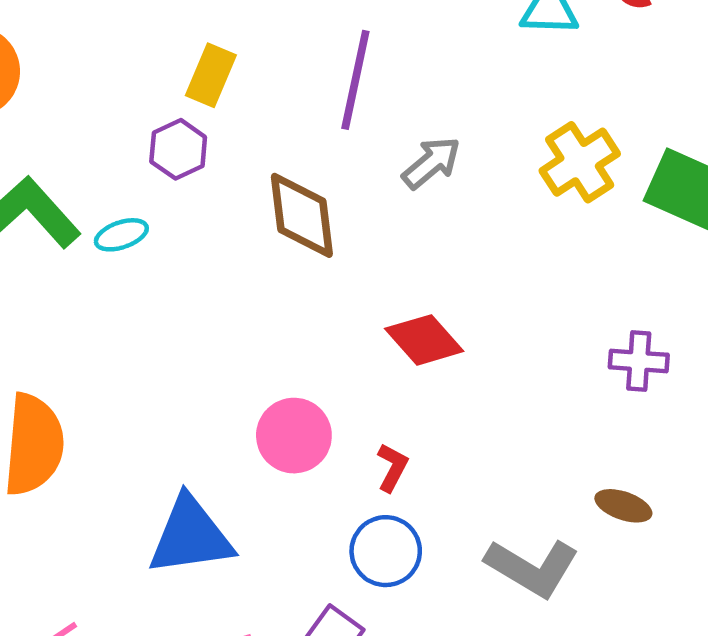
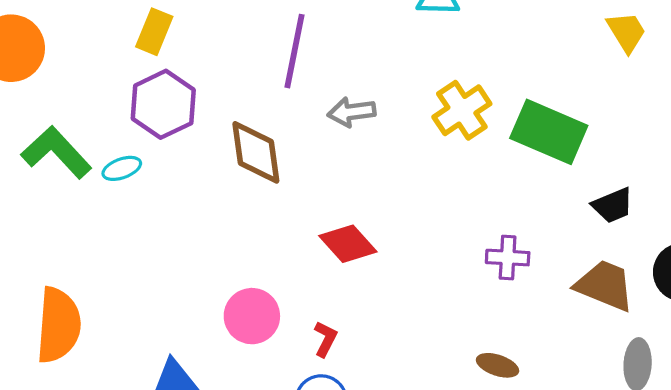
yellow rectangle: (211, 75) -> (154, 32), moved
purple hexagon: (178, 149) -> (163, 104), size x1.5
gray arrow: (431, 163) -> (352, 112), turned -147

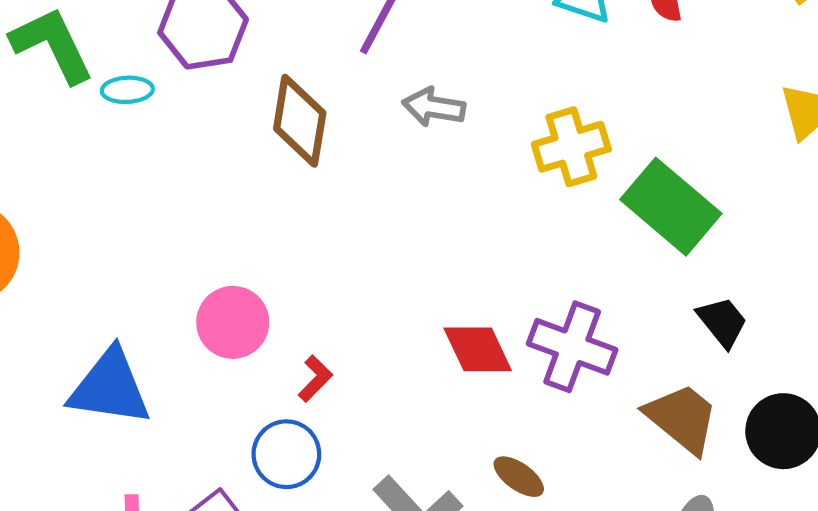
black trapezoid: (613, 205) -> (722, 322), turned -123
red diamond: (348, 244) -> (478, 349), moved
purple cross: (508, 258) -> (572, 347), size x1.5

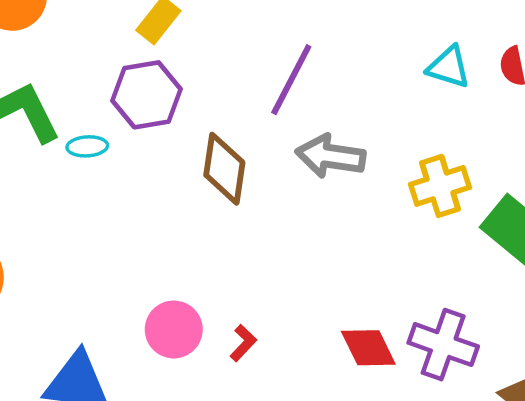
gray arrow: (434, 107) -> (330, 156), size x1.4
red L-shape: (315, 379) -> (243, 343), moved

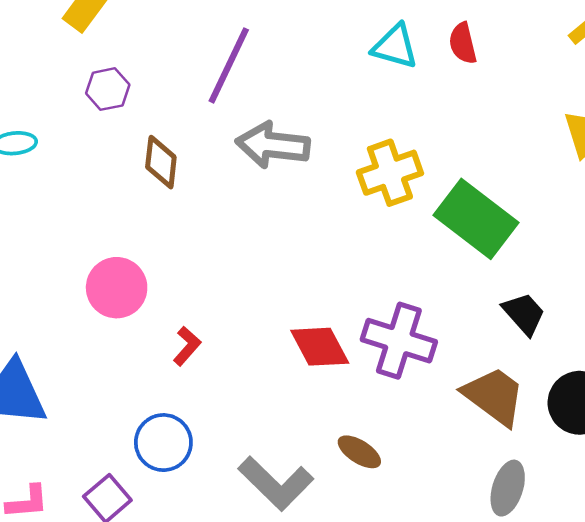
purple hexagon: (147, 95) -> (108, 89), moved, size x0.6
brown diamond: (224, 169) -> (161, 162), size x0.7
pink circle: (174, 329) -> (117, 288), moved

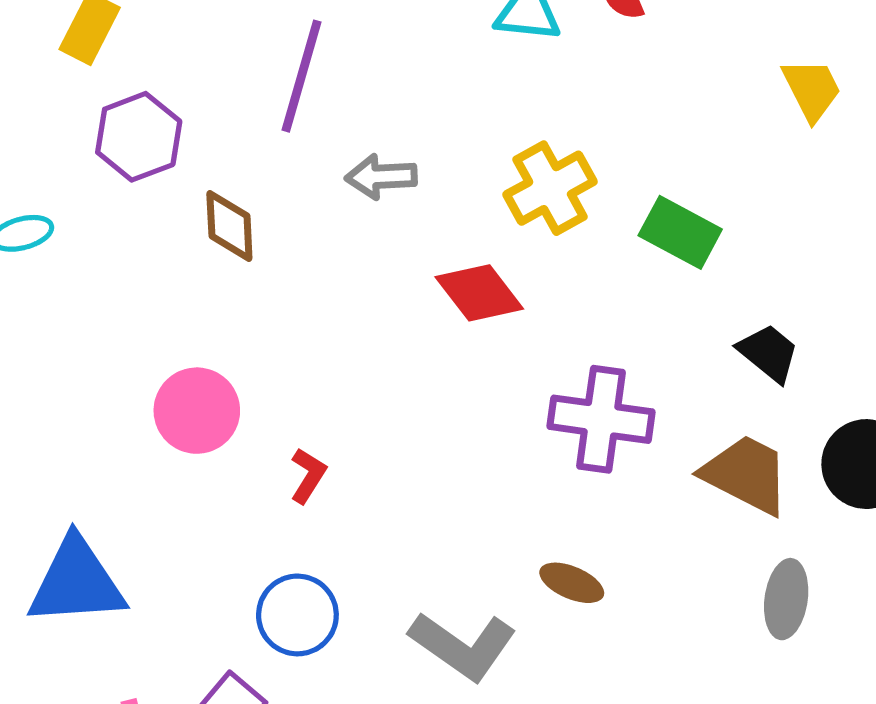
purple hexagon: (108, 89) -> (139, 137), size x1.4
gray arrow: (273, 145) -> (381, 177), size x0.7
green rectangle: (476, 219) -> (680, 232), size x0.7
red diamond: (320, 347) -> (479, 293), moved

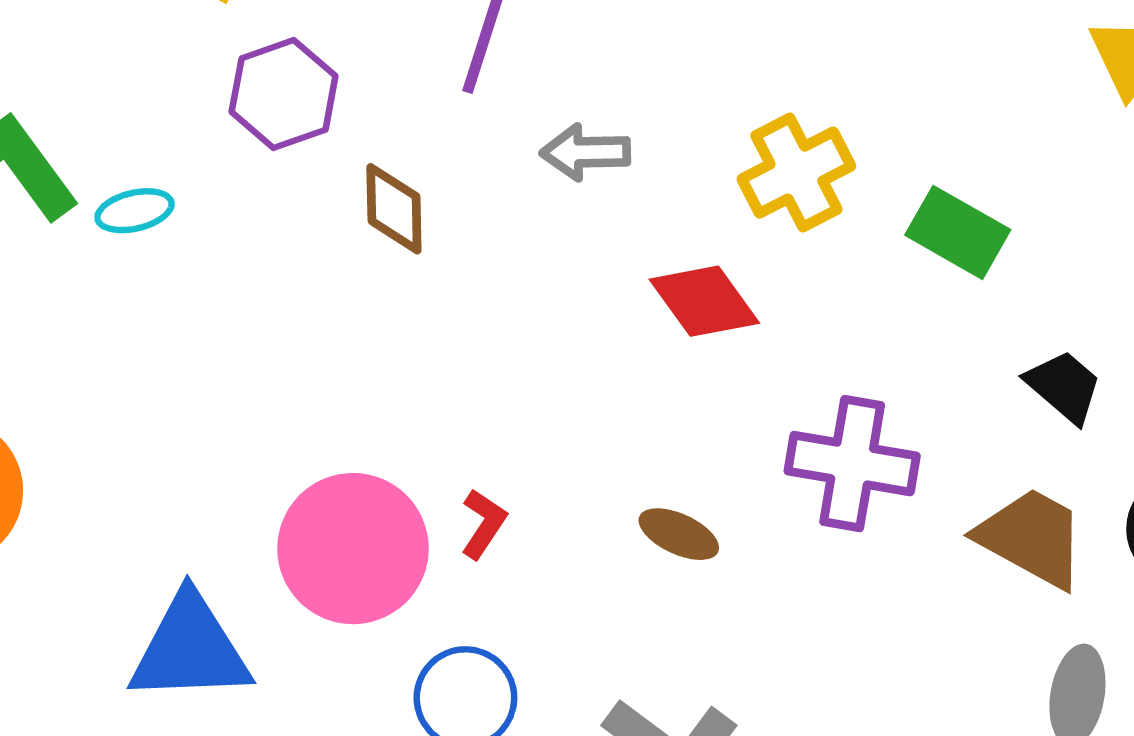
pink circle: (197, 411) -> (353, 549), moved, size x1.4
brown ellipse: (572, 583) -> (679, 534), moved

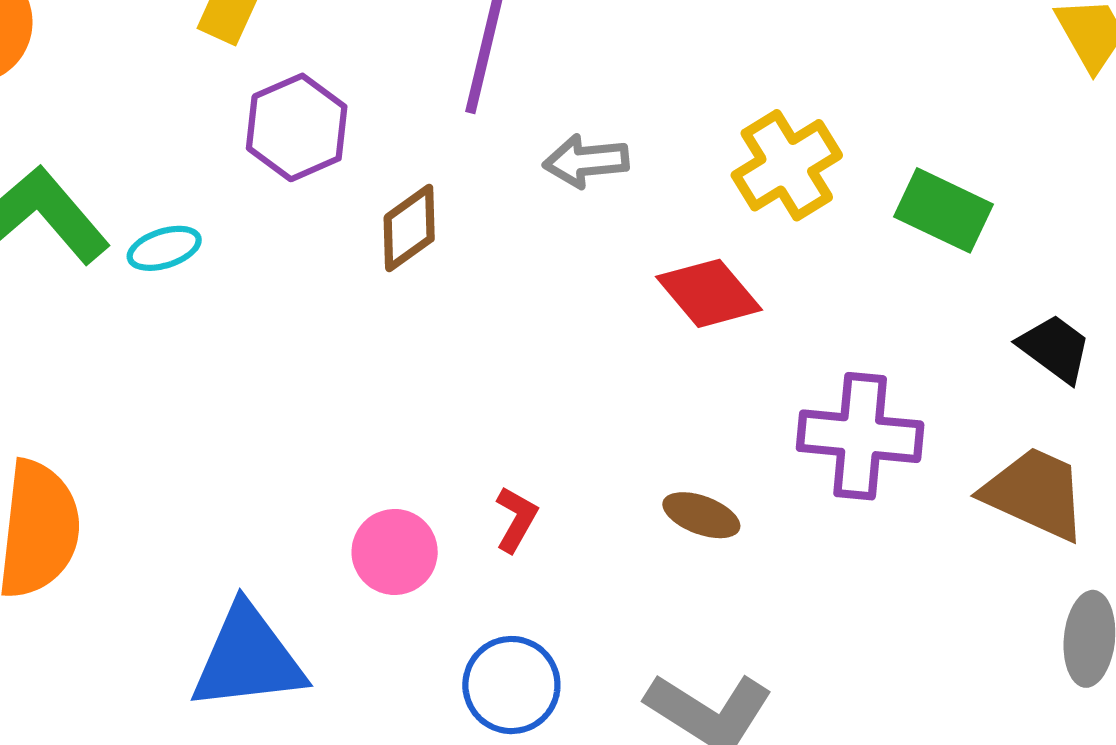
brown diamond: (394, 209) -> (409, 228), turned 60
pink circle: (353, 549) -> (395, 552), size x0.6

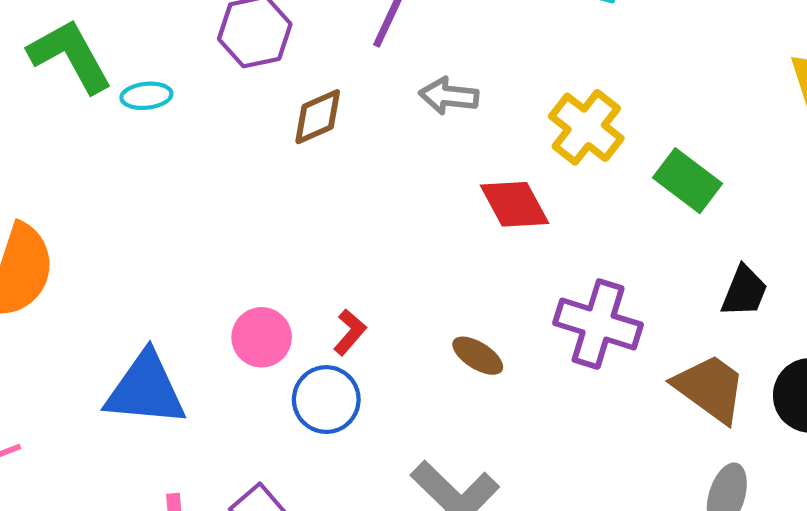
yellow cross: (787, 165) -> (586, 127), turned -32
black trapezoid: (1055, 348) -> (744, 291), turned 64
blue circle: (511, 685) -> (326, 400), moved

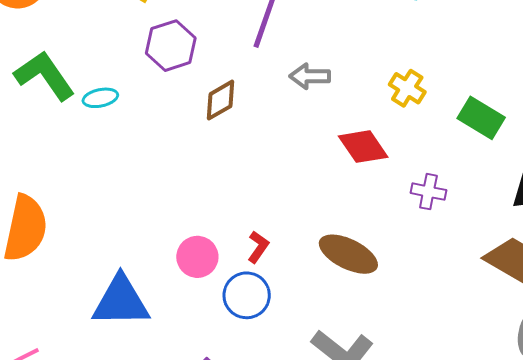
yellow cross: (586, 127) -> (407, 88), size x0.7
purple cross: (598, 324) -> (428, 192), moved, size x0.6
brown ellipse: (478, 356) -> (348, 254), size x1.6

